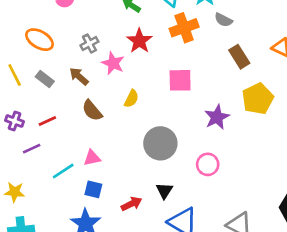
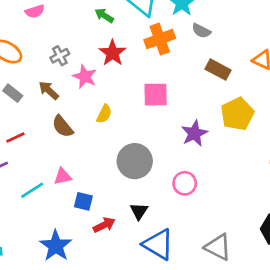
brown rectangle: (239, 57) -> (218, 70), turned -30
blue square: (93, 189) -> (83, 201), moved

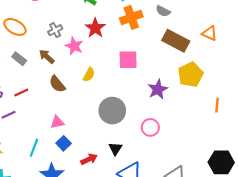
brown rectangle: (218, 70) -> (176, 41), size x1.4
cyan line: (32, 190) -> (34, 148), moved, turned -36
blue square: (83, 201) -> (64, 143), moved, turned 32

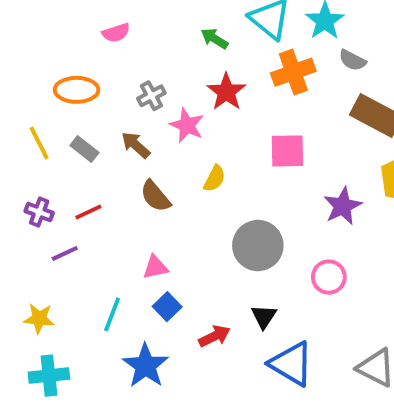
orange ellipse: (15, 27) -> (77, 90), turned -30

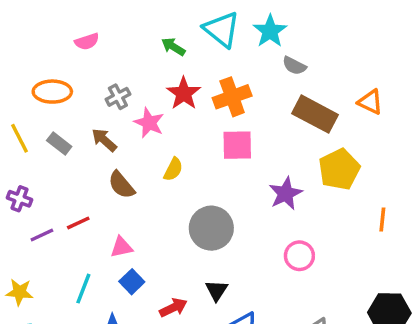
orange cross: (293, 72) -> (232, 97), moved
red line: (88, 212) -> (78, 223), moved
pink circle: (329, 277) -> (299, 256), moved

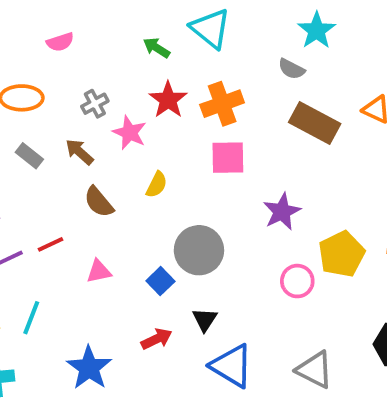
cyan star: (270, 31) -> (317, 30), moved
yellow pentagon: (339, 169) -> (342, 254), moved
blue square: (132, 282) -> (160, 281), moved
cyan line: (83, 289) -> (31, 318), moved

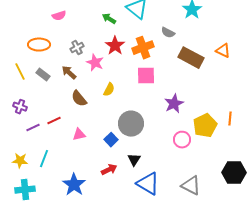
gray semicircle: (292, 69) -> (168, 33), moved

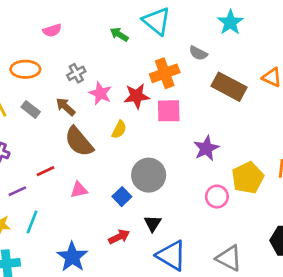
red star: (115, 46) -> (137, 96), moved, turned 30
brown semicircle: (79, 99) -> (79, 142), size x1.4
purple line: (33, 128) -> (17, 191), moved

